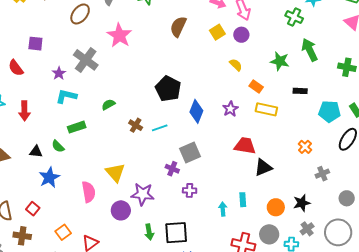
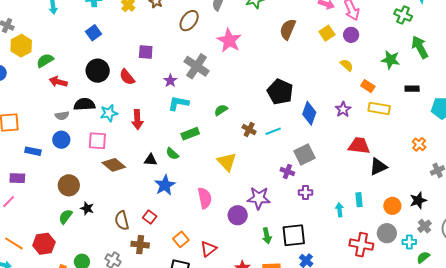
yellow triangle: (115, 173) -> (227, 162), moved

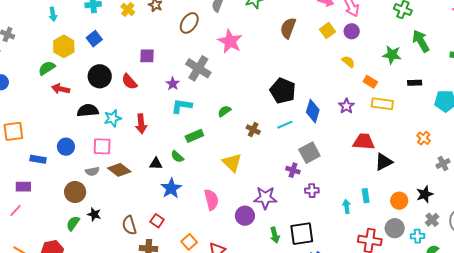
yellow hexagon: (21, 46) -> (64, 46), moved
gray semicircle: (62, 116) -> (92, 171), moved
cyan line: (273, 131) -> (285, 125), moved

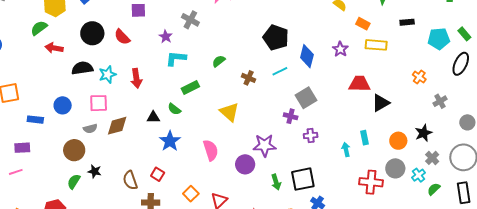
gray cross: (198, 68) -> (190, 20), size x0.7
brown diamond: (119, 170) -> (117, 126), turned -50
pink line: (16, 210) -> (16, 172), turned 32
cyan cross: (417, 236) -> (419, 175), turned -32

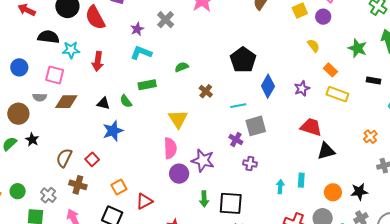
red semicircle: (122, 37) -> (95, 18), size x1.4
cyan line: (280, 71) -> (238, 106), moved
pink semicircle: (211, 150) -> (170, 148), moved
brown semicircle: (130, 180) -> (64, 158), turned 30

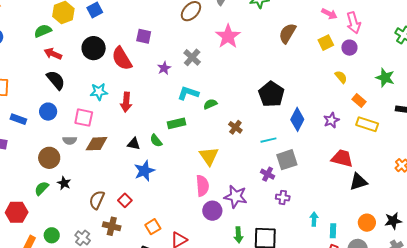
black semicircle: (48, 37) -> (56, 80), moved, turned 45
cyan L-shape: (141, 53) -> (188, 93), moved
cyan rectangle: (301, 180) -> (333, 231), moved

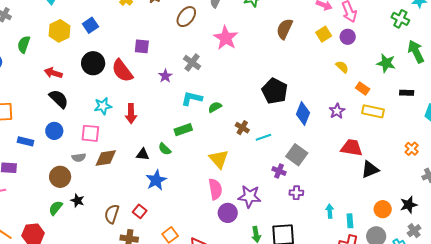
green semicircle: (43, 31) -> (24, 44), moved, turned -42
cyan line: (268, 140) -> (263, 137), moved
gray square: (287, 160) -> (297, 155), turned -30

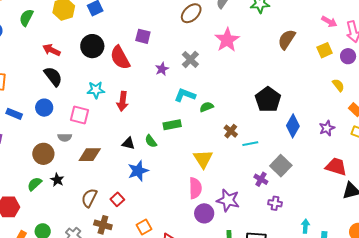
brown diamond: (106, 158) -> (90, 155), moved

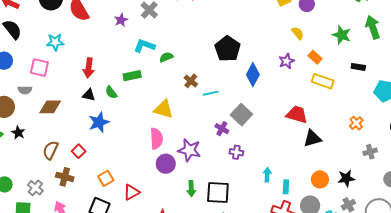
red arrow: (123, 101) -> (89, 68), moved
purple star: (327, 128) -> (287, 61), moved
yellow triangle: (203, 159) -> (164, 109), turned -40

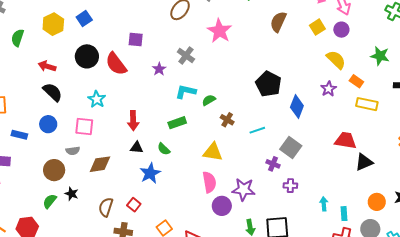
yellow semicircle: (298, 33) -> (336, 60), size x1.5
cyan star: (55, 42) -> (97, 99), turned -30
brown cross: (191, 81) -> (227, 120), moved
green semicircle: (111, 92) -> (164, 149), moved

